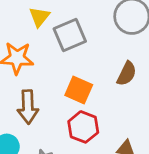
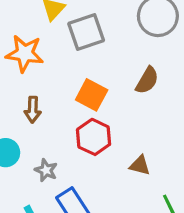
brown arrow: (28, 107) -> (33, 110), size x0.7

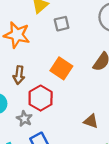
gray square: (86, 32) -> (62, 24), size x0.6
red hexagon: (94, 137) -> (41, 98), moved

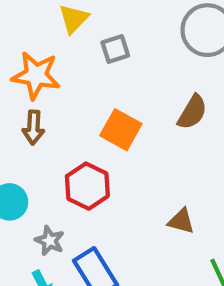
brown arrow: (19, 75) -> (33, 127), moved
gray star: (24, 119) -> (50, 241), moved

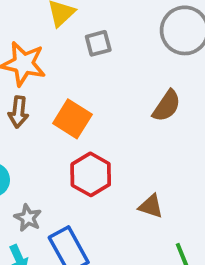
orange square: (121, 130) -> (72, 119), moved
red hexagon: (87, 186) -> (91, 174), moved

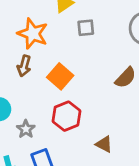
gray star: (28, 218) -> (26, 129), moved

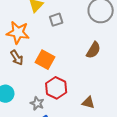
brown arrow: (24, 66) -> (17, 58), turned -35
gray star: (26, 129) -> (37, 103), moved

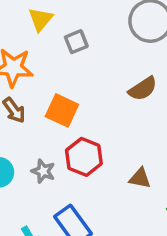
brown semicircle: (93, 50) -> (143, 89), turned 30
gray star: (37, 103) -> (43, 171), moved

